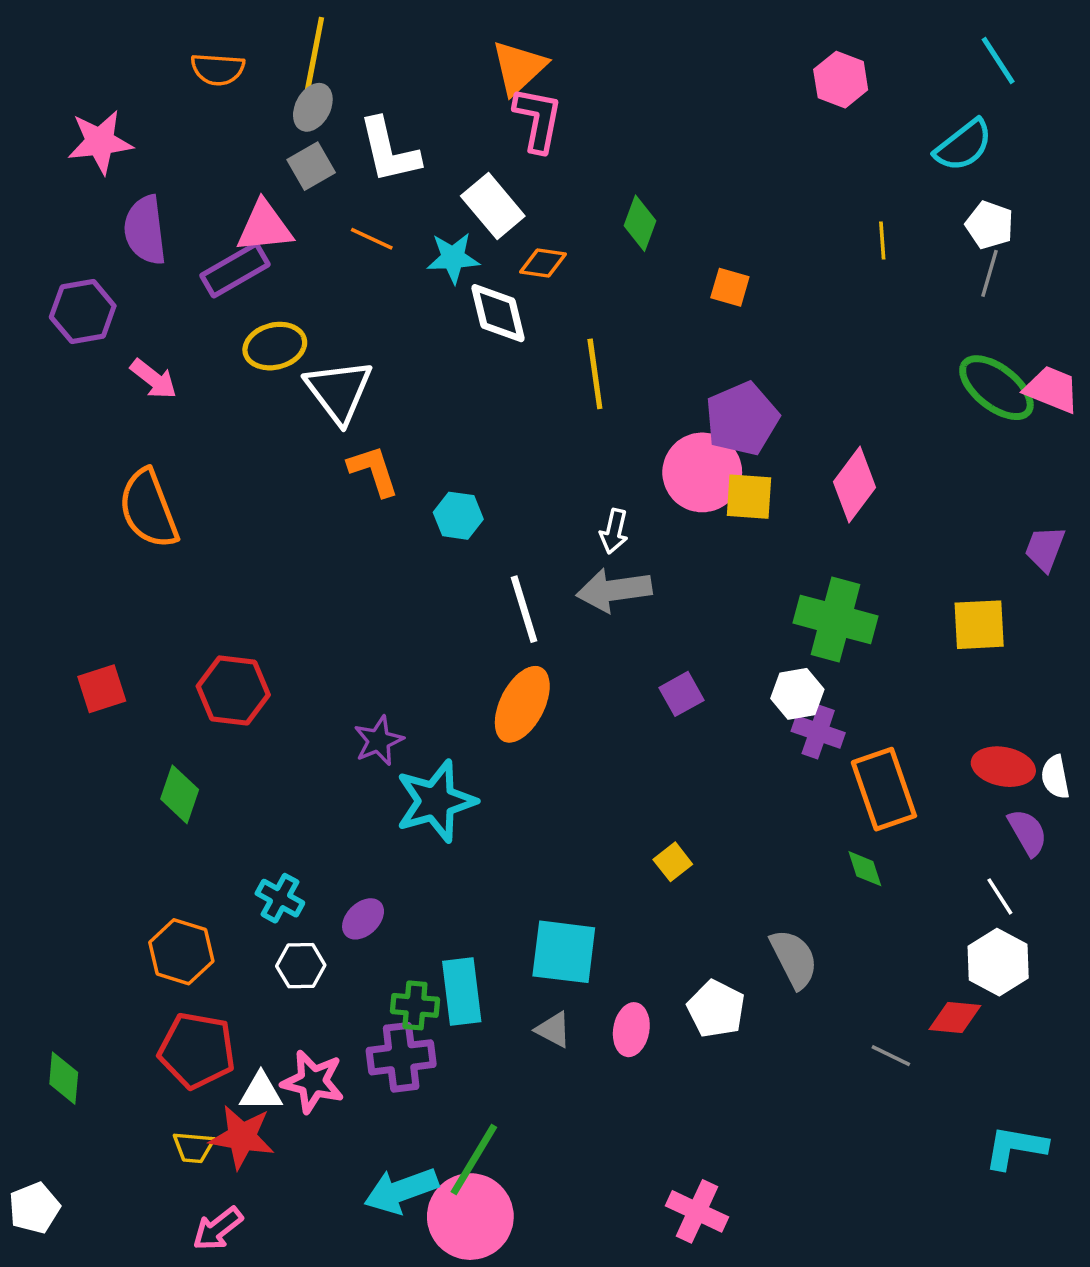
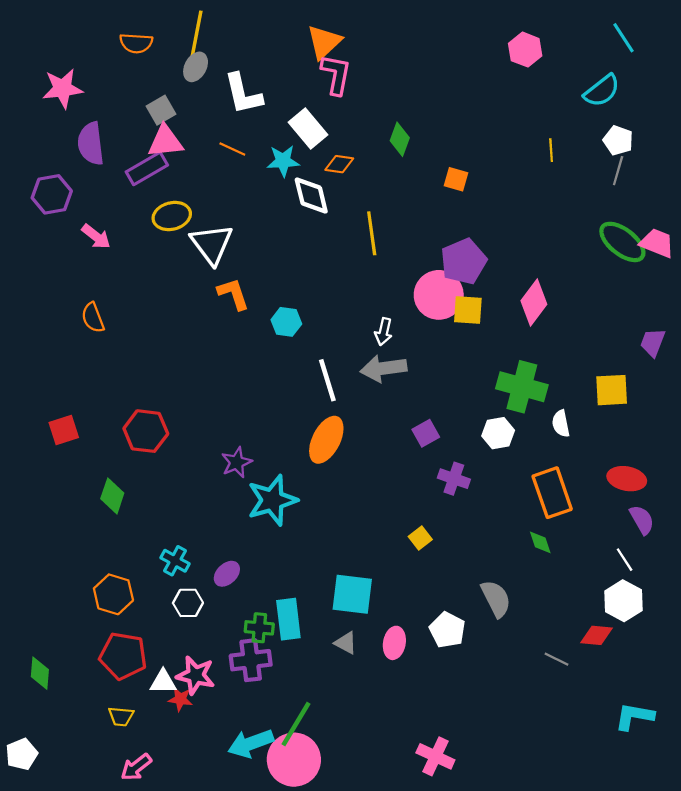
gray square: (311, 166) -> (161, 110), moved
orange semicircle: (148, 509) -> (93, 318), size x0.6
purple cross: (818, 732) -> (454, 479), moved
white semicircle: (1055, 777) -> (561, 424), moved
red star: (242, 1137) -> (180, 699), moved, size x0.6

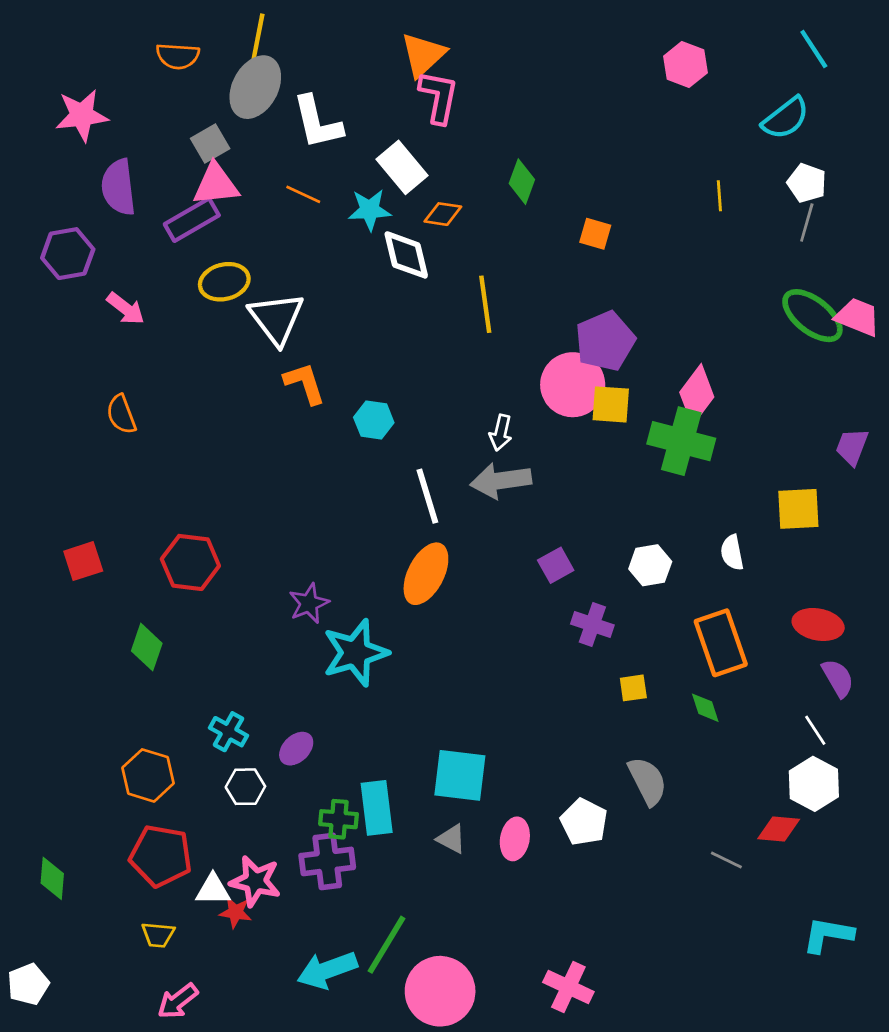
gray ellipse: (196, 67) -> (255, 87), size x1.6
green cross: (522, 387) -> (681, 441), moved
yellow square: (420, 538) -> (633, 688), moved, turned 30
pink circle: (294, 760) -> (440, 991), moved

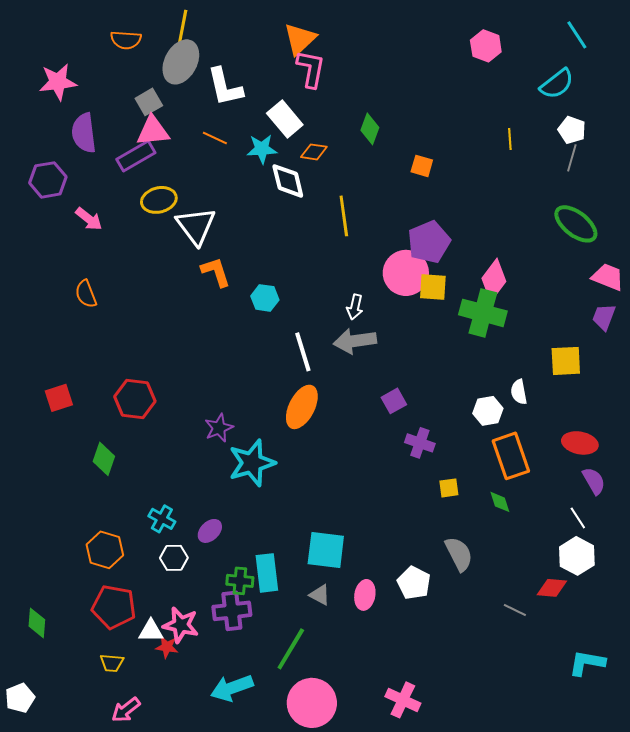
pink trapezoid: (858, 317) -> (608, 277), moved
white hexagon: (650, 565) -> (488, 411), moved
green line: (386, 945) -> (291, 649), moved

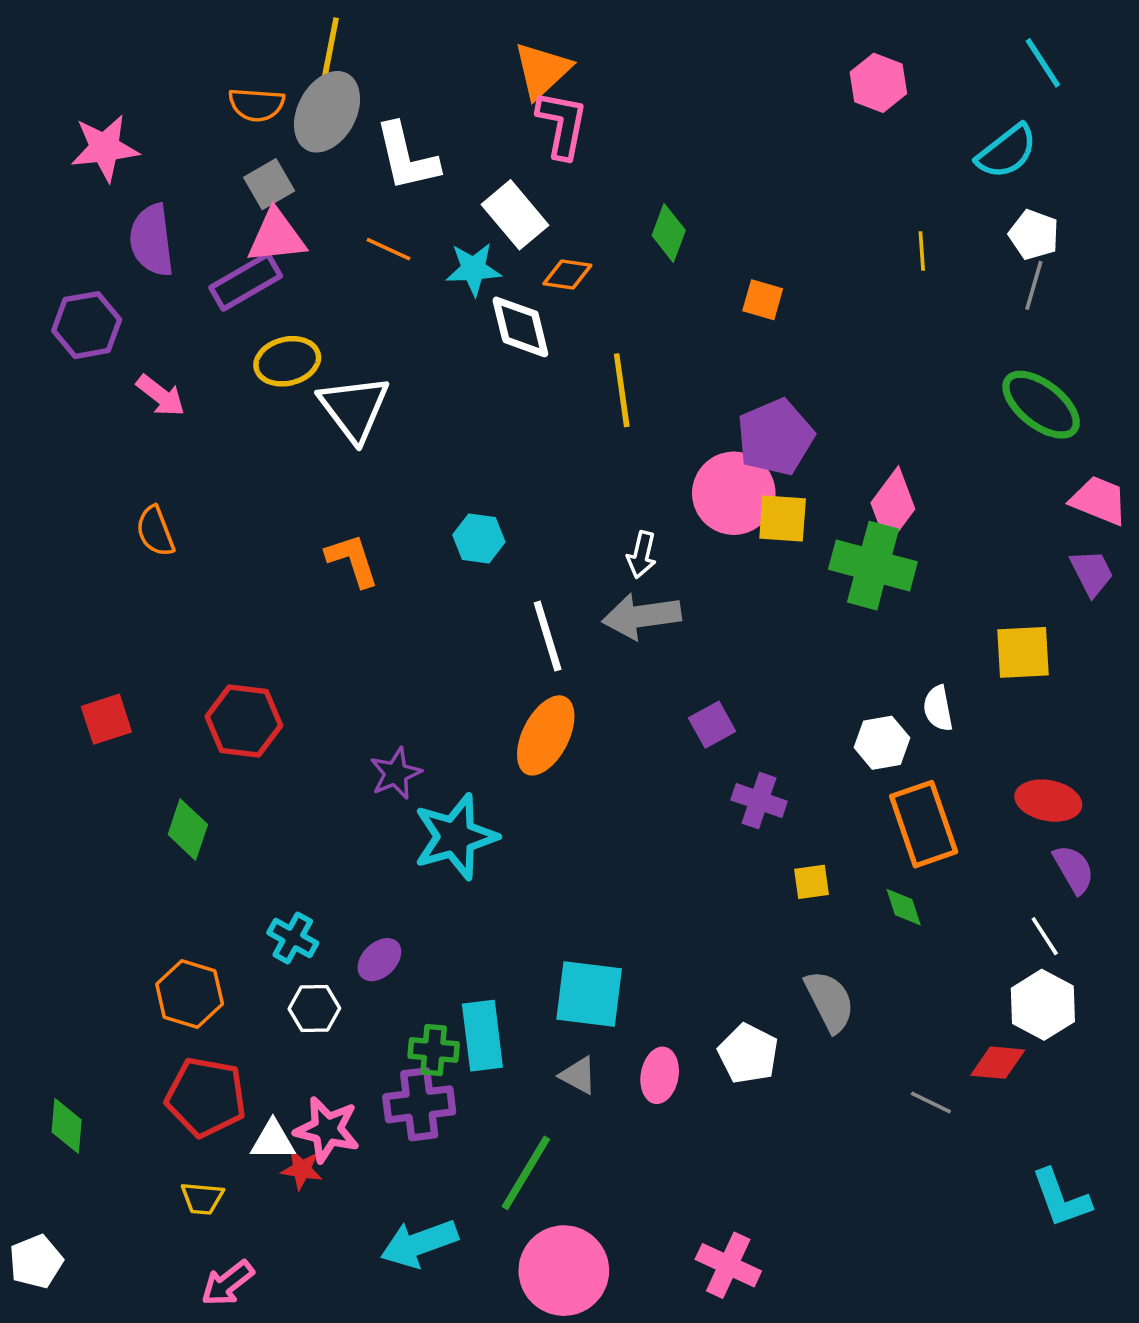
orange semicircle: (126, 40) -> (256, 105), moved
orange L-shape: (216, 272) -> (352, 560), moved
purple trapezoid: (604, 317) -> (1092, 573), turned 132
cyan L-shape: (587, 663) -> (1061, 1198), turned -120

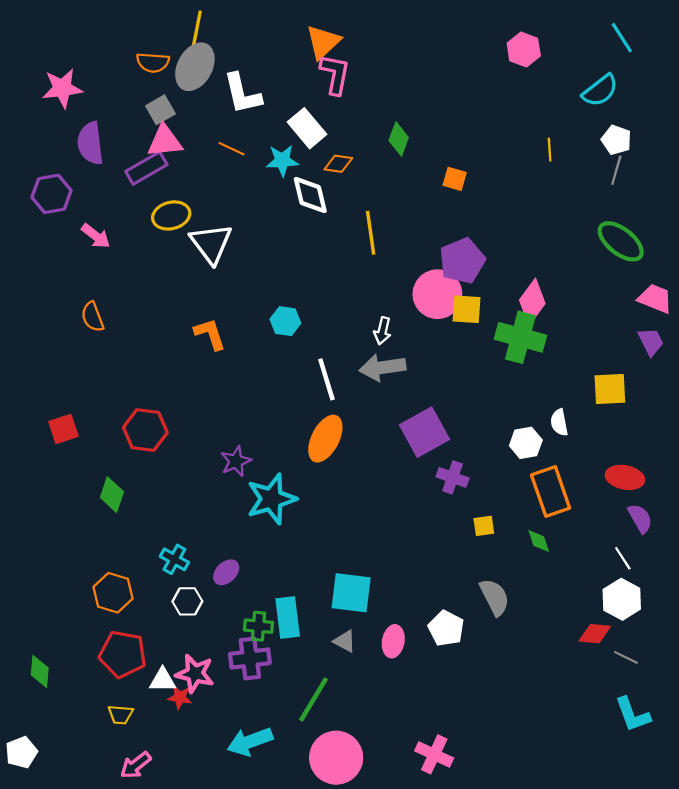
purple square: (712, 725) -> (425, 432), size x1.8
gray line: (931, 1102) -> (626, 657), moved

